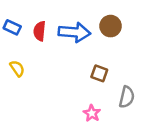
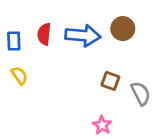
blue rectangle: (12, 27) -> (14, 41), moved, turned 63
gray semicircle: (127, 97) -> (141, 93), moved, turned -40

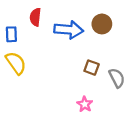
red semicircle: (44, 34) -> (35, 17), moved
yellow semicircle: (19, 75) -> (16, 63), size x1.5

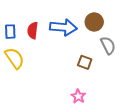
red semicircle: (35, 17) -> (33, 30), moved
gray semicircle: (117, 78) -> (108, 45), moved

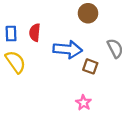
brown circle: (94, 22) -> (88, 13), moved
blue arrow: (63, 27) -> (68, 49), moved

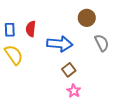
brown circle: (88, 13) -> (87, 18), moved
brown square: (90, 66) -> (69, 70), moved, turned 32

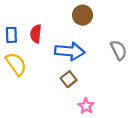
brown circle: (87, 18) -> (83, 15), moved
brown square: (69, 70) -> (69, 79), moved

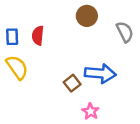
gray semicircle: (119, 50) -> (125, 32), moved
blue arrow: (70, 51) -> (100, 73), moved

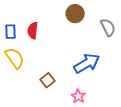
blue arrow: (100, 73) -> (87, 63), turned -35
brown square: (72, 83) -> (48, 80), moved

